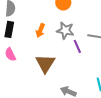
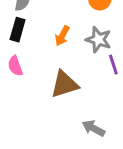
brown triangle: (45, 63) -> (64, 84), turned 35

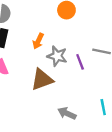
gray star: (98, 40) -> (57, 56), moved

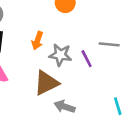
gray arrow: (67, 113) -> (65, 107), moved

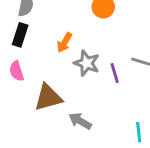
brown triangle: (46, 83) -> (48, 97), moved

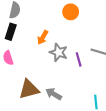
brown triangle: (48, 97) -> (29, 89), moved

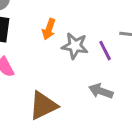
gray arrow: (54, 94) -> (101, 91), moved

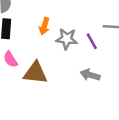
brown triangle: (43, 106) -> (35, 73), moved, turned 35

